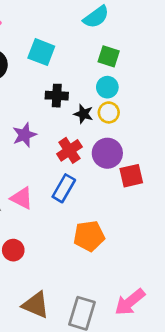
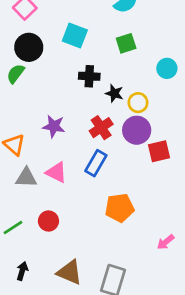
green square: (109, 56) -> (126, 43), moved, turned -36
cyan circle: (107, 87) -> (167, 68), moved
yellow circle: (109, 112) -> (138, 103), moved
purple star: (24, 135) -> (54, 126), moved, turned 30
pink arrow: (130, 302) -> (166, 242), moved, size x0.6

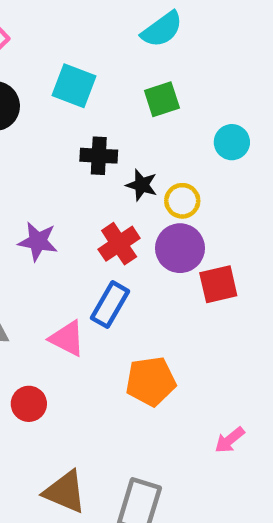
pink triangle: (56, 172) -> (67, 338), moved

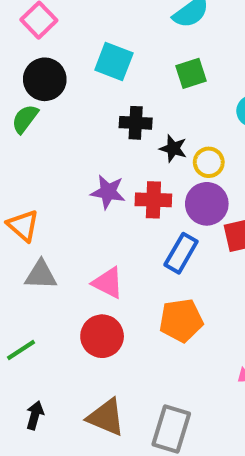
purple star: (38, 241) -> (108, 192), moved
red cross: (119, 244) -> (153, 200), turned 36
blue rectangle: (110, 305) -> (181, 253), moved
red circle: (29, 404) -> (102, 336), moved, size x1.4

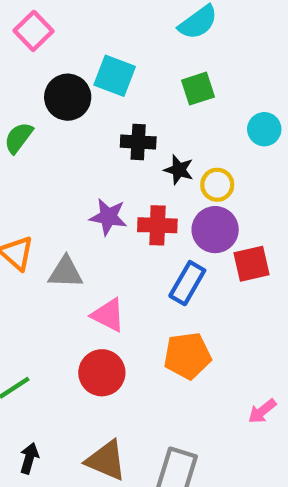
black circle: (45, 79) -> (68, 97), moved
gray triangle: (41, 275) -> (66, 272), moved

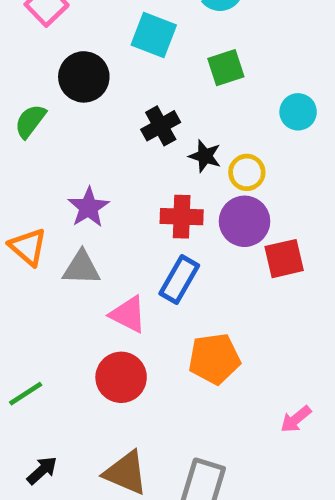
cyan square: (115, 76) -> (154, 35), moved
black cross: (138, 142) -> (161, 126), turned -32
purple star: (108, 217) -> (88, 207), moved, turned 30
blue rectangle: (187, 283) -> (179, 280), moved
black arrow: (29, 458) -> (42, 470), turned 32

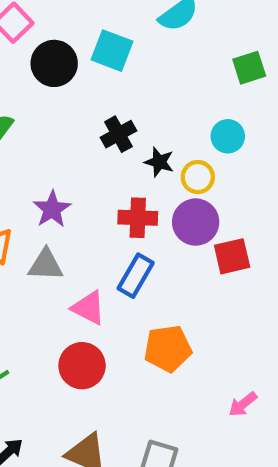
green square: (226, 68) -> (249, 68), moved
black circle: (84, 77) -> (54, 63), moved
cyan circle: (298, 112) -> (228, 136), moved

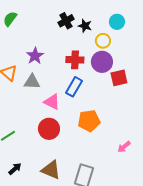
black star: (159, 162) -> (85, 26), moved

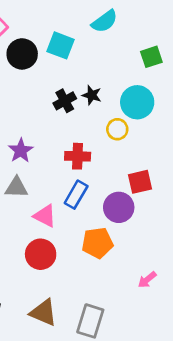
cyan circle: (117, 22) -> (137, 102), size x1.5
black star: (85, 26) -> (92, 95), moved
purple circle: (102, 62) -> (119, 207), moved

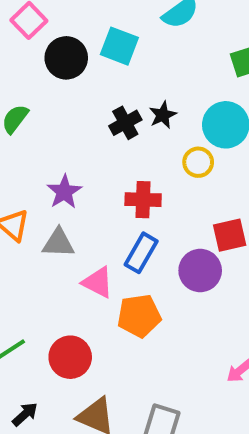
black star: (92, 95) -> (163, 115), turned 30
orange pentagon: (97, 243) -> (139, 316), moved
red circle: (41, 254) -> (70, 357), moved

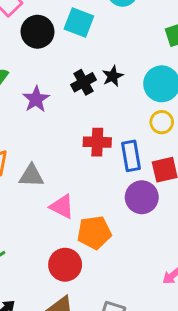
yellow circle: (198, 162) -> (162, 122), moved
purple star: (64, 192) -> (36, 99), moved
blue rectangle: (141, 253) -> (131, 156), moved, turned -40
red circle: (70, 357) -> (65, 265), moved

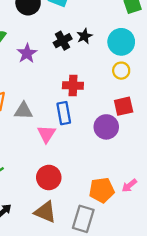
blue rectangle: (131, 156) -> (64, 113), moved
pink triangle: (62, 206) -> (46, 134), turned 36
orange pentagon: (94, 233) -> (102, 190), moved

